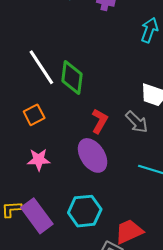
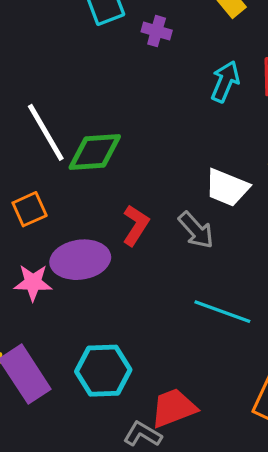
green diamond: (72, 78) -> (95, 152), turned 76
purple ellipse: (93, 155) -> (80, 260), moved, turned -68

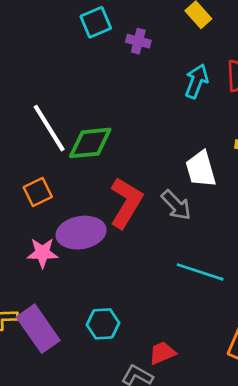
white trapezoid: (227, 188) -> (201, 169), turned 54
red L-shape: (136, 225) -> (126, 203), size x1.5
cyan hexagon: (103, 371) -> (103, 324), size x0.7
red trapezoid: (174, 408) -> (162, 353), size x0.7

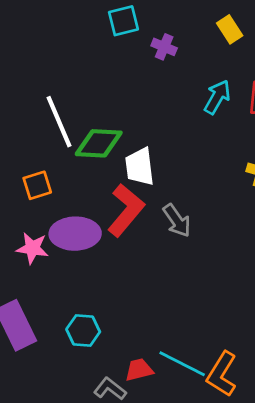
white trapezoid: (201, 169) -> (140, 167), moved
cyan line: (200, 272) -> (182, 364), moved

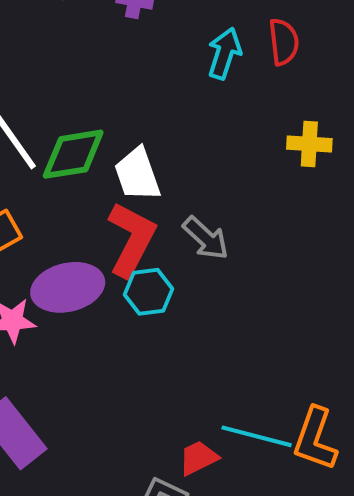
cyan hexagon: (83, 331) -> (148, 292), moved

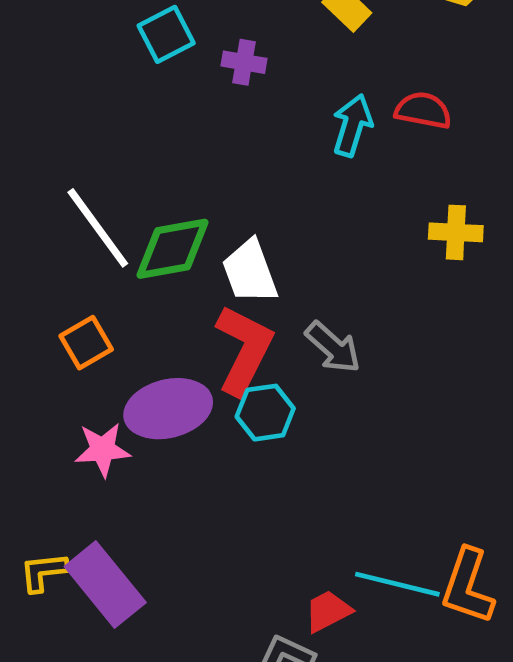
red semicircle: (284, 42) -> (423, 110), turned -72

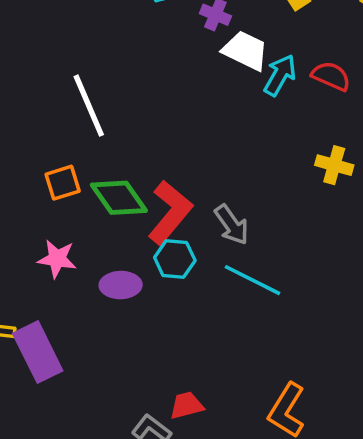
green diamond: (173, 249) -> (119, 198), moved, turned 52
white trapezoid: (250, 272) -> (245, 51), moved, turned 123
purple ellipse: (168, 409) -> (121, 285), moved, size x0.7
cyan line: (397, 584) -> (252, 280), moved

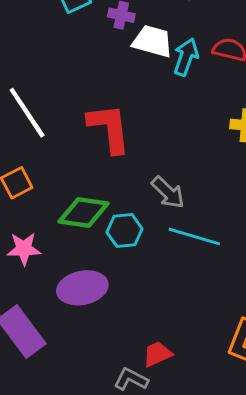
green diamond: (119, 198) -> (84, 212), moved, turned -36
red L-shape: (170, 212) -> (109, 128), moved, turned -36
purple ellipse: (121, 285) -> (82, 288), moved, size x1.4

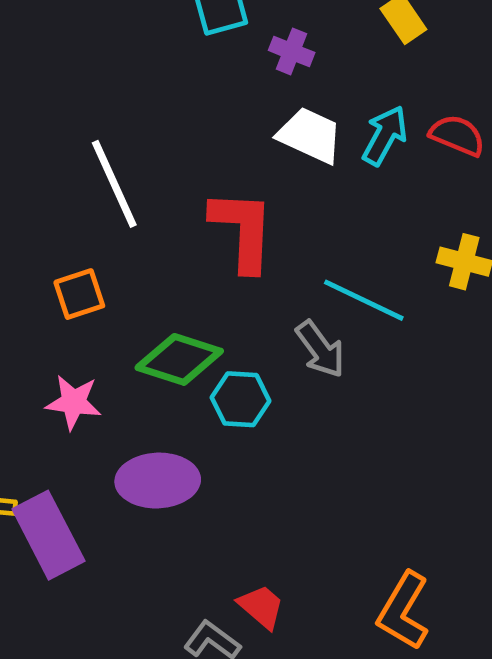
white trapezoid: (152, 41) -> (310, 135), moved
cyan line: (194, 237) -> (364, 300), moved
red trapezoid: (157, 354) -> (261, 607), turned 56

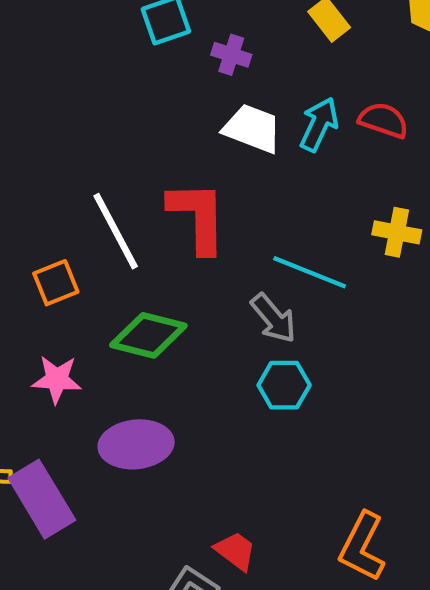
white line: (114, 184) -> (116, 231), moved
cyan hexagon: (241, 399) -> (284, 385), moved

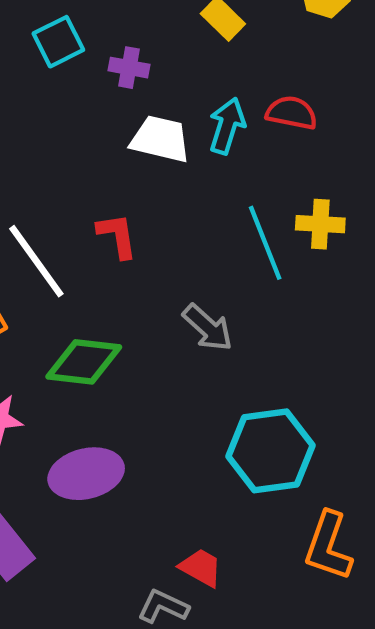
red L-shape: (198, 217) -> (117, 236), size x0.6
cyan line: (310, 272) -> (265, 243), moved, turned 54
cyan hexagon: (284, 385) -> (270, 451), moved, size x1.6

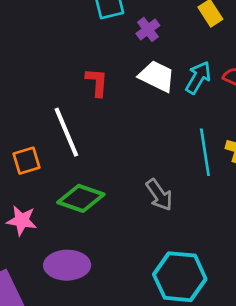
purple cross: (129, 68) -> (148, 29), turned 30
red L-shape: (117, 236) -> (97, 82), moved

